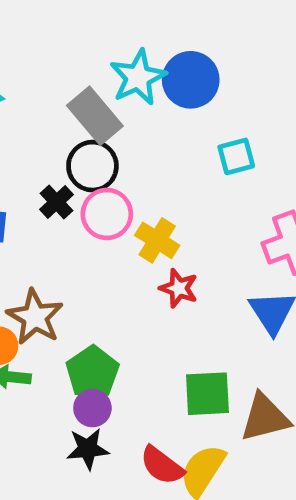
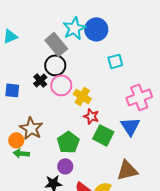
green pentagon: (92, 372) -> (68, 142), moved
green square: (207, 394) -> (103, 135), moved, turned 30
purple circle: (92, 408) -> (65, 166), moved

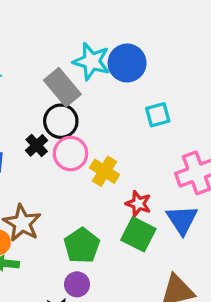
cyan star: (74, 28) -> (92, 61), turned -30
red star: (91, 116) -> (138, 204), moved

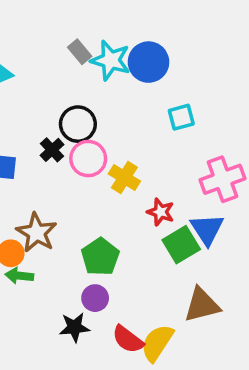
gray rectangle: (62, 87) -> (80, 52), moved, size x0.6
green square: (138, 234) -> (181, 245), moved, turned 32

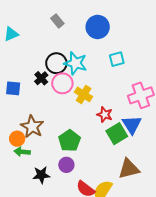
cyan star: (111, 60) -> (75, 63), moved
black star: (74, 327) -> (41, 175), moved

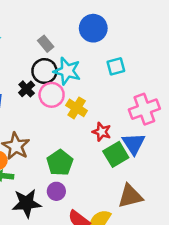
gray rectangle: (57, 21) -> (46, 44), moved
black star: (41, 175) -> (27, 203), size x1.4

